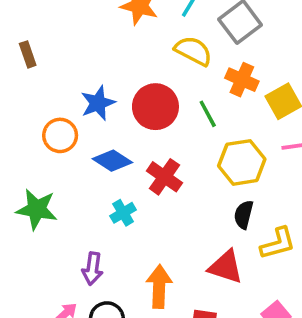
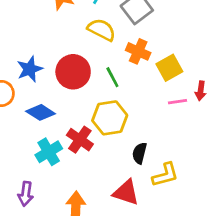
yellow hexagon: (242, 162) -> (110, 118), moved
red cross: (164, 177) -> (80, 140), moved
cyan cross: (123, 213) -> (49, 152), size x1.4

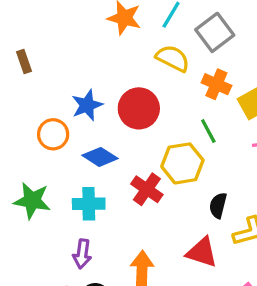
green line: (112, 77) -> (208, 131), moved
cyan cross: (49, 152) -> (89, 204), moved, turned 30

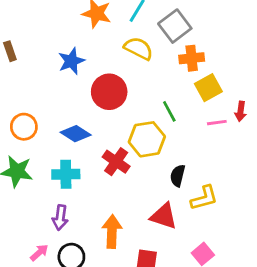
orange cross: (216, 84) -> (192, 58), moved, turned -30
blue star: (87, 105) -> (71, 61), moved
orange circle: (53, 134) -> (24, 127), moved

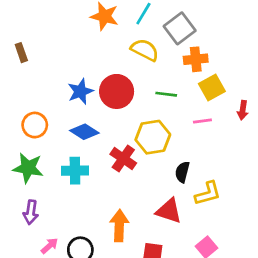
blue star: (71, 61) -> (80, 91), moved
green line: (169, 111) -> (166, 94), moved, turned -55
pink line: (217, 123) -> (202, 121), moved
purple arrow: (60, 218) -> (31, 212), moved

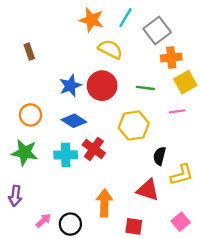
yellow semicircle: (145, 50) -> (110, 49), moved
brown rectangle: (21, 53) -> (29, 52), moved
red cross: (123, 159) -> (94, 149), moved
purple arrow: (31, 212) -> (15, 196), moved

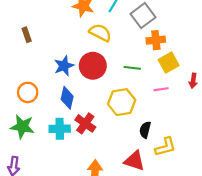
blue diamond: (74, 121) -> (67, 98), turned 70

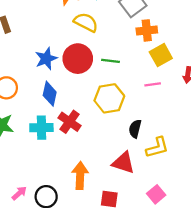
green line: (132, 68) -> (110, 61), moved

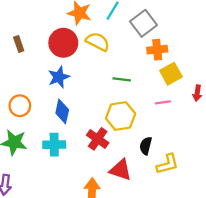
red circle: (78, 59) -> (63, 43), moved
red cross: (70, 122) -> (98, 139), moved
red triangle: (123, 163) -> (121, 170), moved

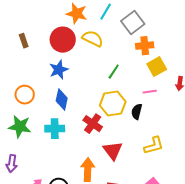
green line: (122, 79) -> (114, 72), turned -63
black semicircle: (146, 146) -> (137, 112), moved
red triangle: (121, 170) -> (113, 151), turned 35

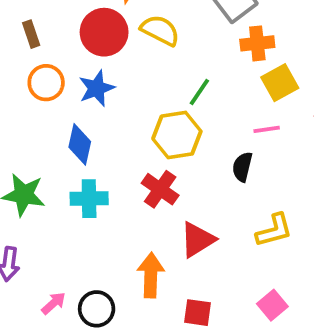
orange circle: (25, 95) -> (46, 83), moved
blue diamond: (62, 100) -> (80, 144), moved
yellow hexagon: (113, 104) -> (177, 135), moved
red triangle: (113, 151) -> (198, 240), turned 35

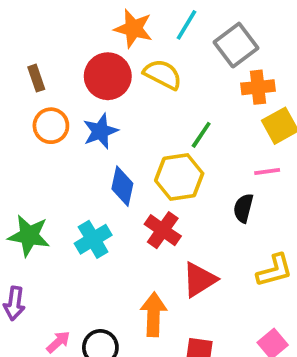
blue diamond: (80, 144) -> (122, 186), moved
cyan cross: (89, 199) -> (93, 239), turned -30

